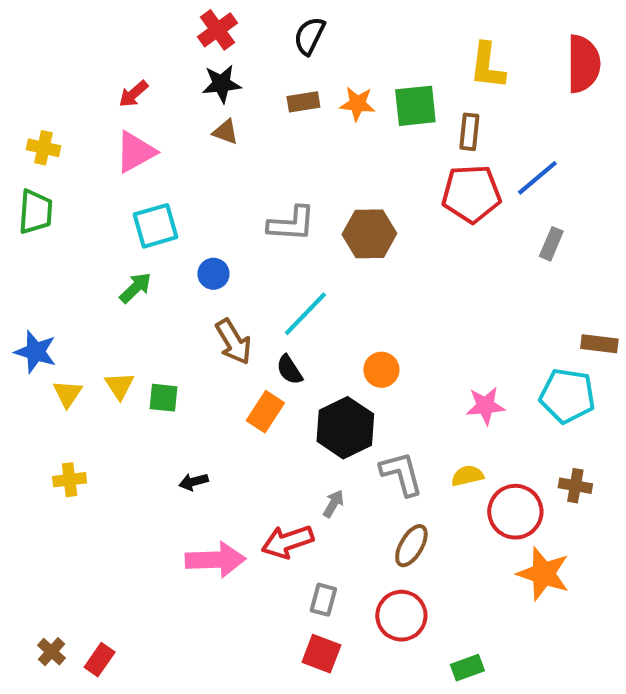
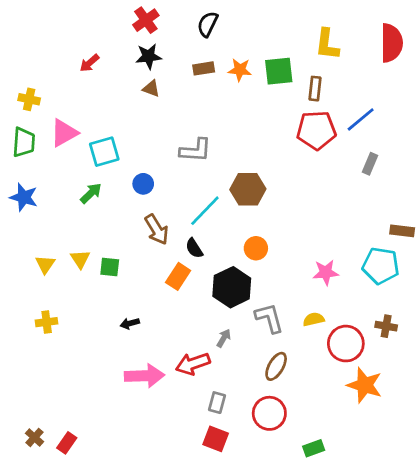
pink triangle: (136, 152) -> (64, 133), moved
brown hexagon: (369, 234) -> (248, 189), moved
blue star: (36, 352) -> (24, 197), moved

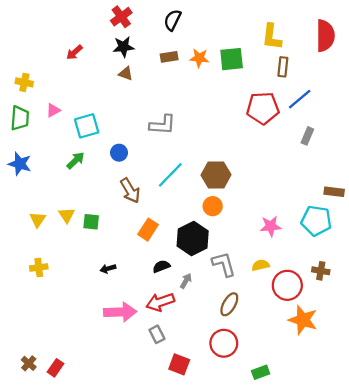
brown rectangle: (315, 89) -> (283, 67), moved
pink triangle: (64, 133) -> (53, 110), size x0.6
brown hexagon: (248, 189) -> (216, 175), moved
black semicircle: (194, 248) -> (161, 266), moved, turned 102
gray rectangle: (217, 403) -> (157, 334), moved, turned -42

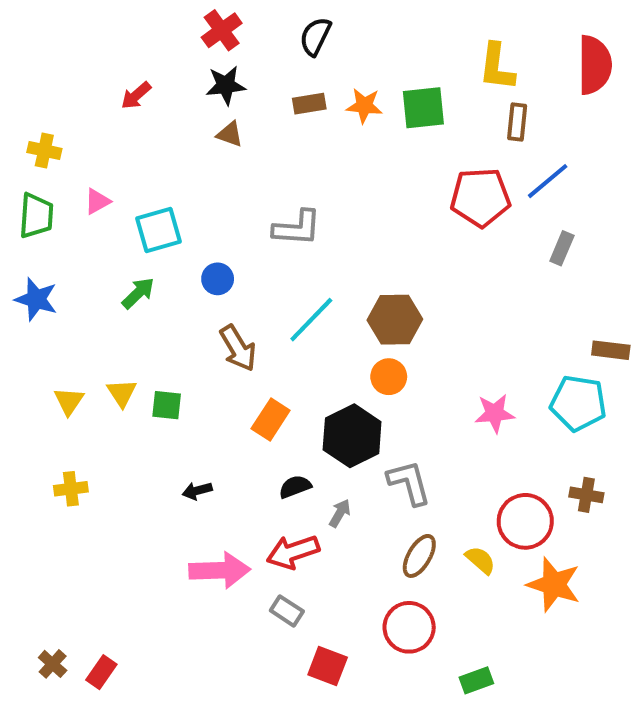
yellow semicircle: (261, 265) -> (480, 560), moved, turned 54
gray rectangle: (157, 334) -> (287, 611), turned -30

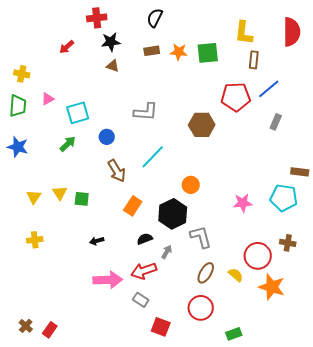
red cross: (222, 30) -> (97, 18), moved, turned 30
brown hexagon: (395, 320) -> (202, 125), moved

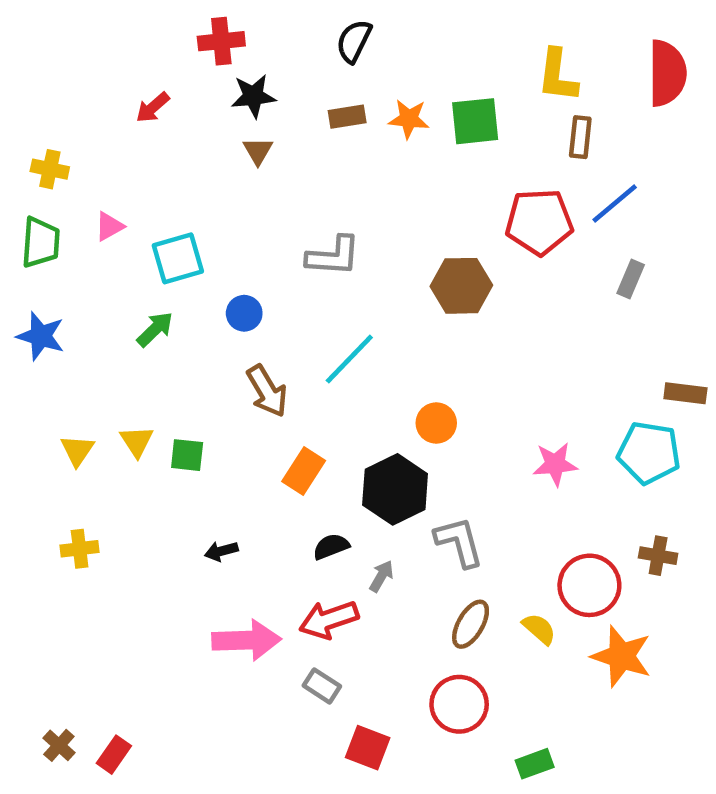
brown triangle: (113, 66) -> (258, 151), turned 40

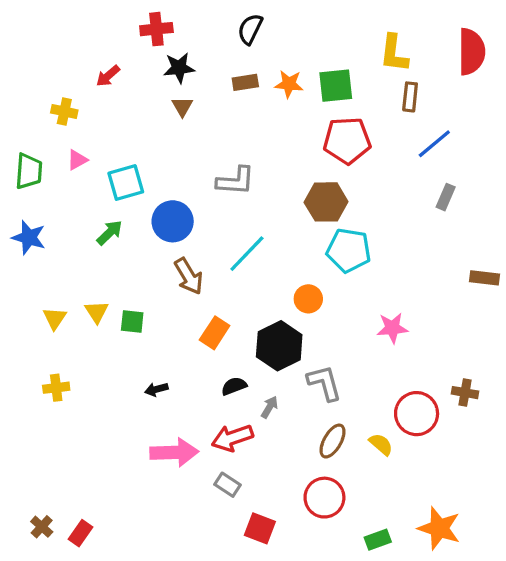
yellow cross: (50, 169) -> (64, 111), moved
red pentagon: (539, 222) -> (347, 141), moved
blue circle: (244, 313) -> (173, 221), size x1.6
cyan pentagon: (649, 453) -> (349, 250), moved
orange star: (621, 656) -> (439, 528), moved

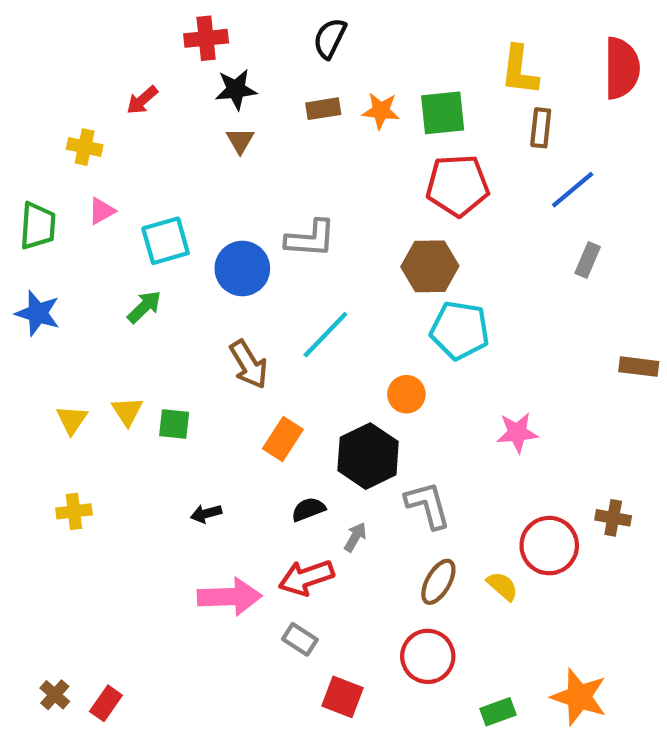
blue circle: (173, 221) -> (242, 268), moved

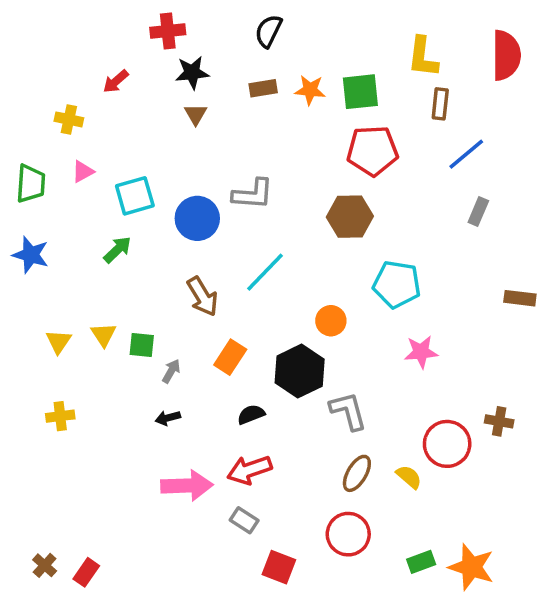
cyan pentagon: (460, 330) -> (397, 284), moved
gray arrow: (355, 537) -> (171, 371), moved
green rectangle: (498, 712) -> (421, 562), moved

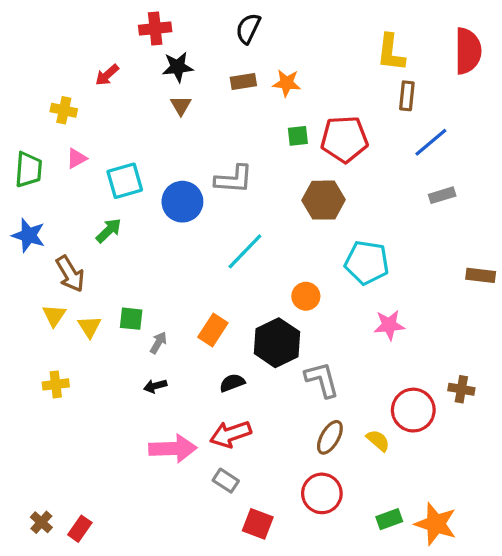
green square: (360, 92) -> (298, 136), moved, size x0.6
gray rectangle: (478, 211) -> (442, 195), turned 50
brown arrow: (202, 296) -> (70, 274), moved
yellow triangle: (104, 335) -> (89, 327), moved

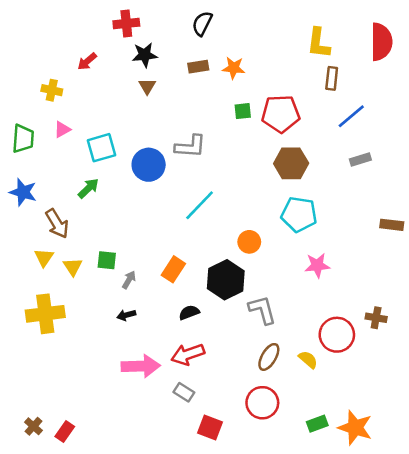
brown hexagon: (323, 200) -> (291, 163), moved
yellow cross: (56, 384) -> (45, 314), size x1.8

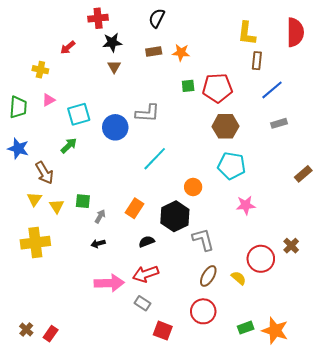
brown rectangle: (392, 225) -> (303, 174), turned -48
brown cross: (376, 318) -> (291, 246), turned 35

